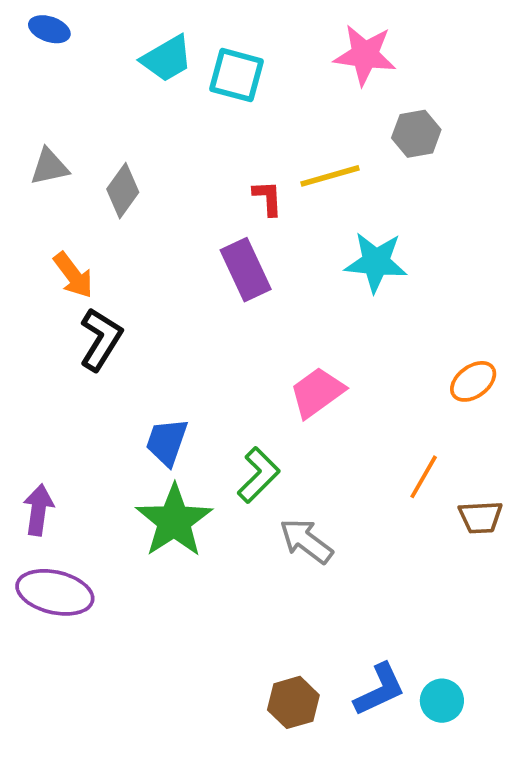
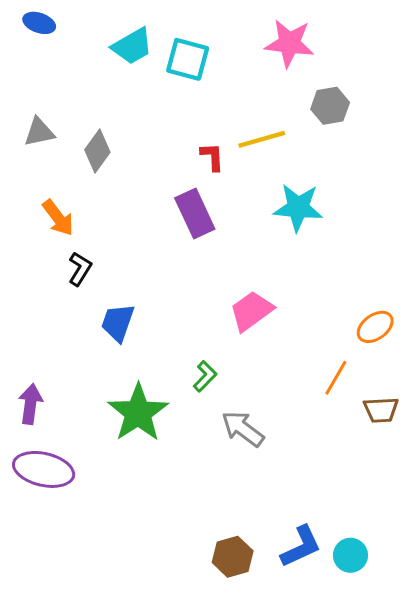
black L-shape: (101, 339) -> (80, 269), size x0.7
orange ellipse: (473, 381) -> (375, 327), moved
blue trapezoid: (167, 442) -> (118, 323), moved
green L-shape: (258, 475) -> (205, 376), size x0.7

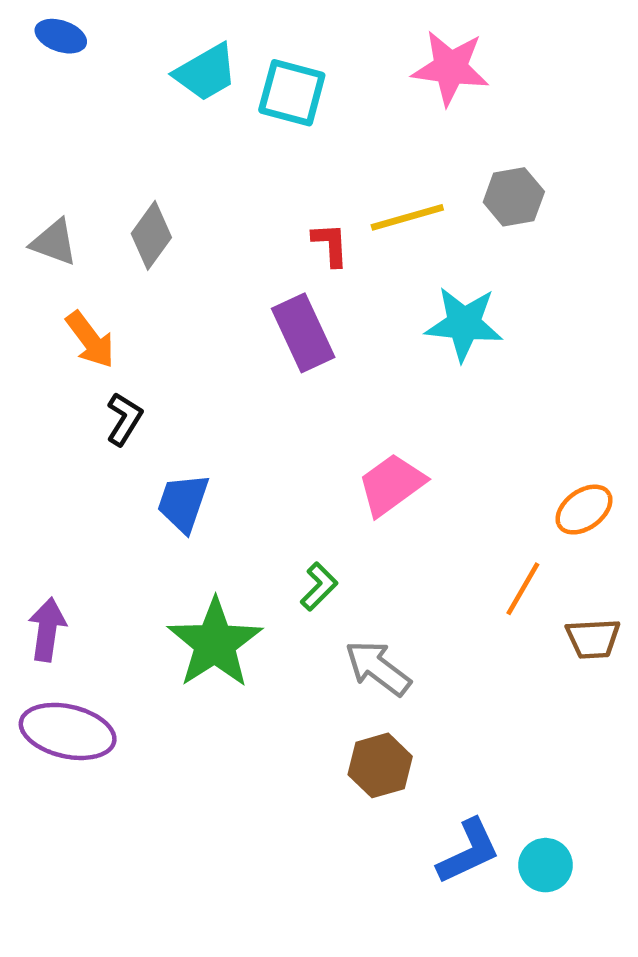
gray hexagon: (330, 106) -> (514, 197), moved
gray triangle: (39, 132) -> (54, 242), moved, turned 32
brown hexagon: (233, 557) -> (380, 765), moved

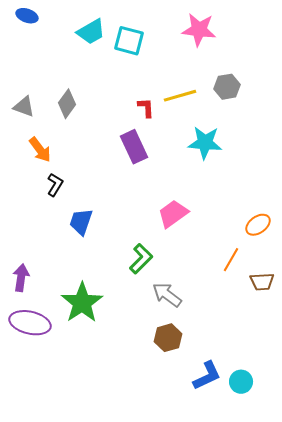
green L-shape: (319, 587) -> (141, 259), size x1.4
green star: (215, 643) -> (82, 303), moved

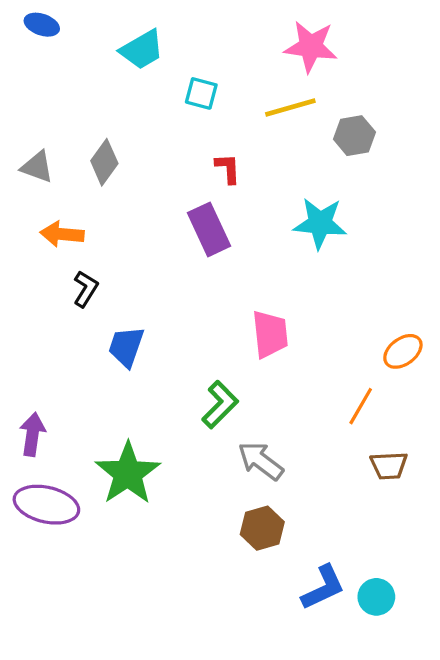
cyan square: (129, 41) -> (201, 93), moved, size x0.7
yellow line: (180, 96) -> (290, 107), moved
orange arrow: (40, 150) -> (62, 234), turned 132
pink trapezoid: (173, 214) -> (270, 334), turned 120
brown trapezoid: (262, 282) -> (389, 466), moved

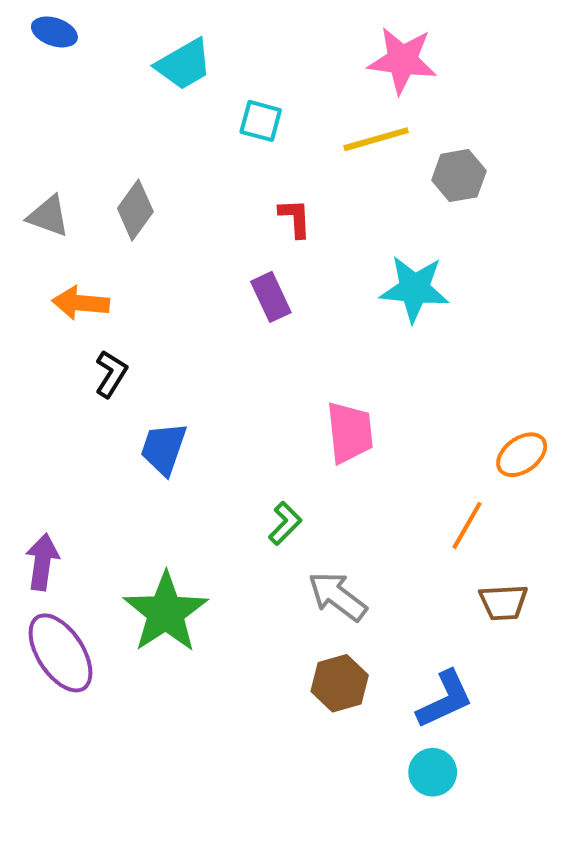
purple rectangle: (209, 229) -> (271, 297), size x0.7
green L-shape: (220, 405) -> (285, 523), size x0.7
purple ellipse: (46, 505) -> (60, 653), turned 44
blue L-shape: (323, 587) -> (445, 699), moved
cyan circle: (376, 597) -> (433, 772), moved

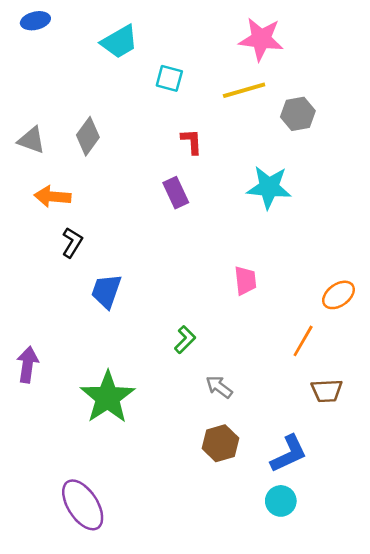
blue ellipse: (54, 32) -> (35, 21), turned -32
pink trapezoid: (350, 432) -> (245, 281), moved, size x0.7
gray arrow: (338, 596) -> (219, 387), size x0.7
purple ellipse: (60, 653) -> (83, 505), moved

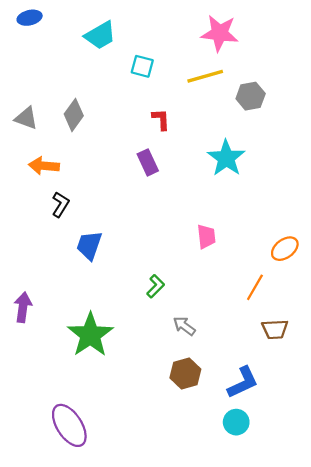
cyan star: (269, 187) -> (226, 158), turned 30

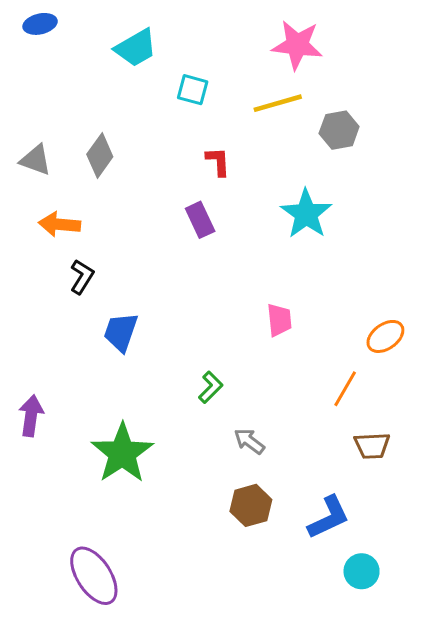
cyan circle: (236, 422) -> (362, 571), moved

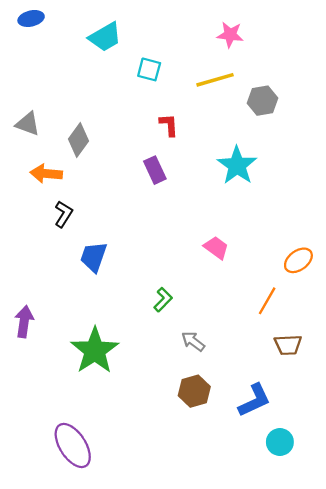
pink star: (297, 45) -> (230, 35), size x0.7
gray diamond: (100, 156) -> (79, 140), moved
pink trapezoid: (279, 320) -> (216, 248), turned -48

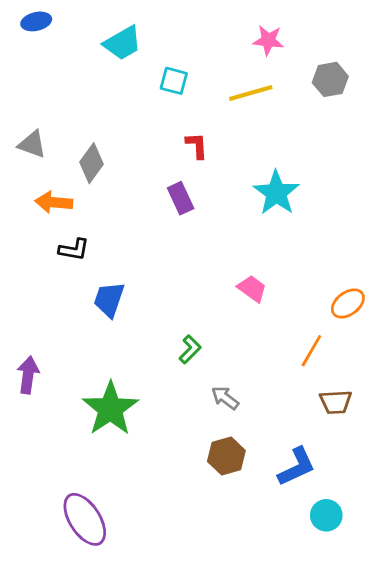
gray hexagon: (263, 101) -> (330, 79), moved
black L-shape: (63, 214) -> (74, 249), turned 68

